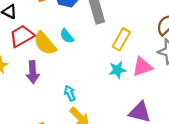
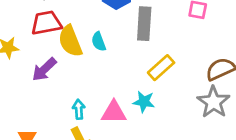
pink triangle: (142, 67) -> (114, 112), moved
purple arrow: (33, 72) -> (44, 69), turned 30

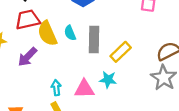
gray rectangle: (144, 24) -> (94, 39), moved

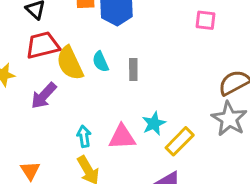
gray rectangle: (94, 39) -> (133, 70), size x0.6
yellow rectangle: (121, 52) -> (180, 141), moved
cyan star: (108, 80) -> (154, 123), turned -30

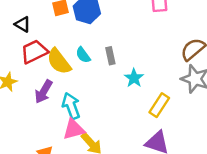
cyan star: (154, 123) -> (134, 78), moved
cyan arrow: (84, 136) -> (71, 106), moved, size x1.5
pink triangle: (122, 137) -> (74, 129), moved

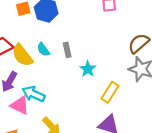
cyan arrow: (71, 106) -> (34, 94), turned -45
pink triangle: (74, 129) -> (20, 105), moved, turned 42

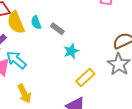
gray rectangle: (67, 50) -> (57, 29), turned -56

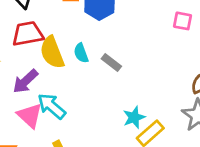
cyan star: (71, 51) -> (134, 117), moved

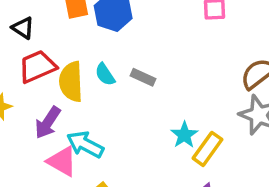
yellow semicircle: (52, 52) -> (71, 82), turned 32

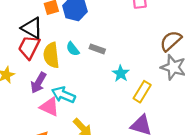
black triangle: (23, 28) -> (32, 28), moved, size x1.5
red trapezoid: (37, 67) -> (29, 47), turned -35
cyan star: (184, 135) -> (121, 73), moved

